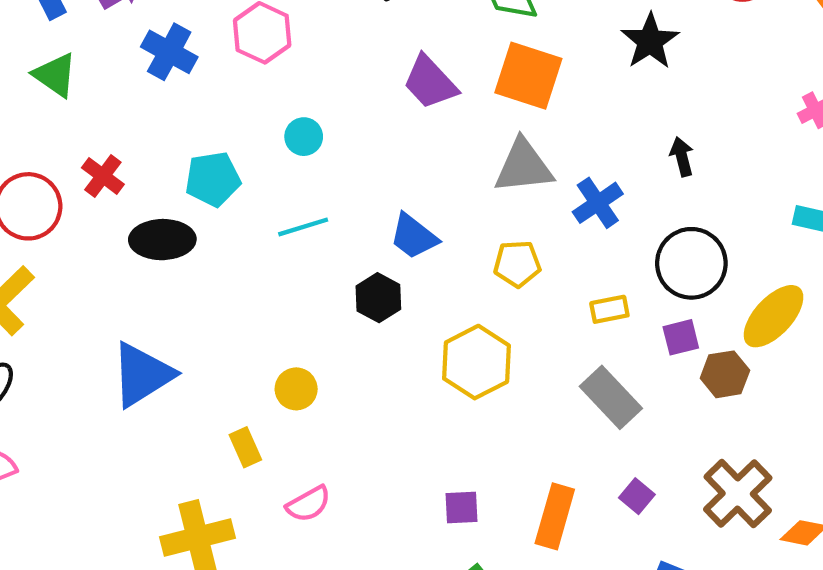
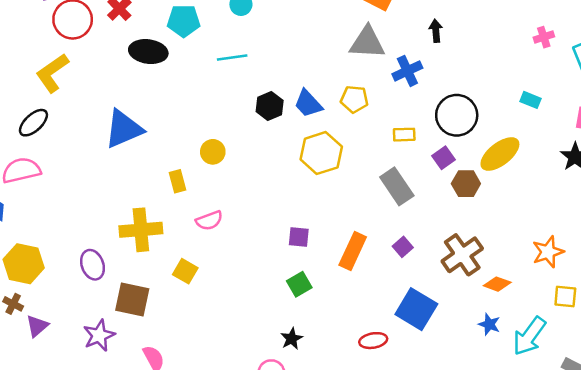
black arrow: (682, 157) -> (436, 31), moved
blue trapezoid: (414, 236) -> (308, 104), moved
purple square: (681, 337) -> (443, 158), turned -30

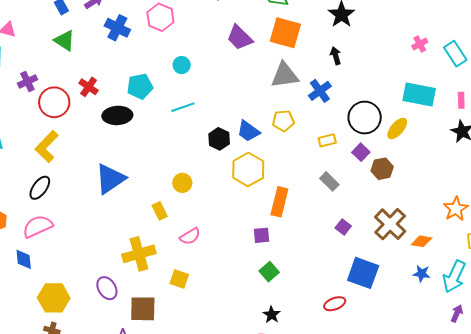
cyan rectangle: (531, 100) -> (419, 94), size x2.0
yellow hexagon: (321, 153) -> (248, 170), moved
yellow ellipse: (500, 154) -> (397, 128), moved, size x0.7
gray rectangle: (397, 186) -> (329, 181), size x0.7
orange rectangle: (353, 251) -> (279, 202), moved

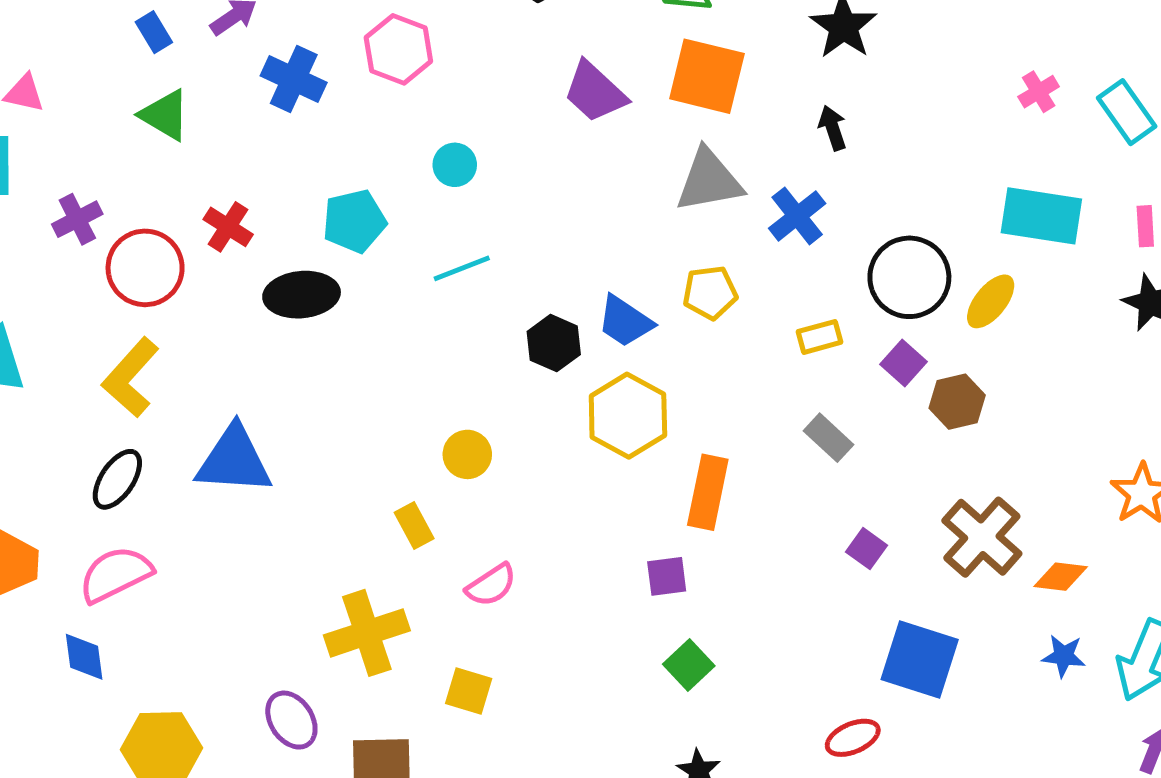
blue triangle: (110, 179) -> (234, 460), moved, turned 40

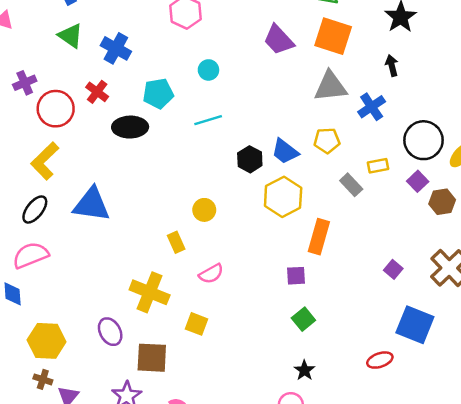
blue cross: (294, 79) -> (116, 48), moved
gray rectangle: (828, 438) -> (351, 185), moved
yellow cross: (367, 633) -> (150, 292), turned 36

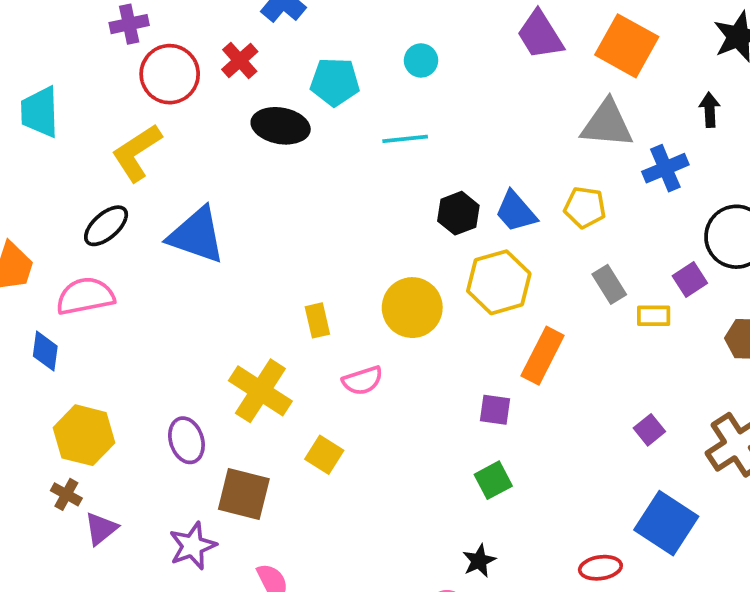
yellow rectangle: (378, 166) -> (654, 316), moved
purple square: (418, 181) -> (690, 280), moved
yellow circle: (204, 210) -> (412, 308), moved, size x1.6

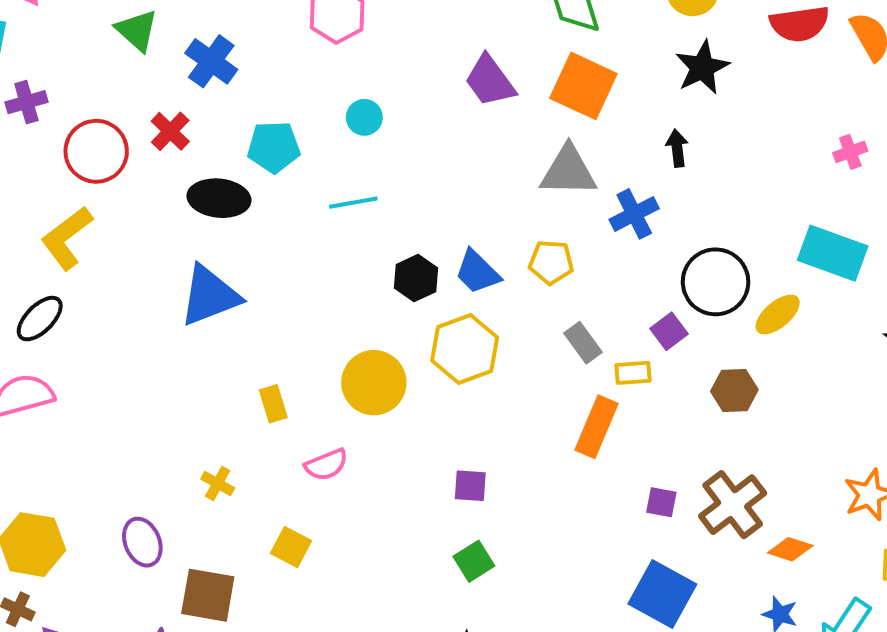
purple cross: (129, 24) -> (26, 102), moved
blue triangle: (197, 235) -> (210, 296), moved, turned -36
orange rectangle: (543, 356) -> (597, 427), moved
yellow cross: (260, 391) -> (218, 483), size x0.5
purple square: (649, 430) -> (661, 502), moved, turned -36

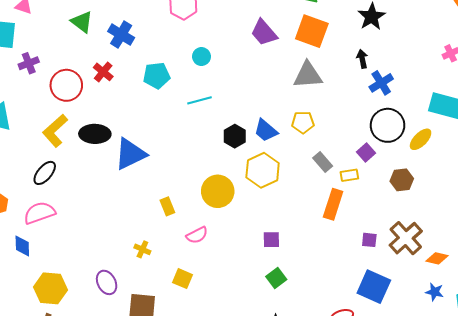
black ellipse: (219, 198) -> (95, 134), moved
blue cross: (634, 214) -> (381, 83), moved

